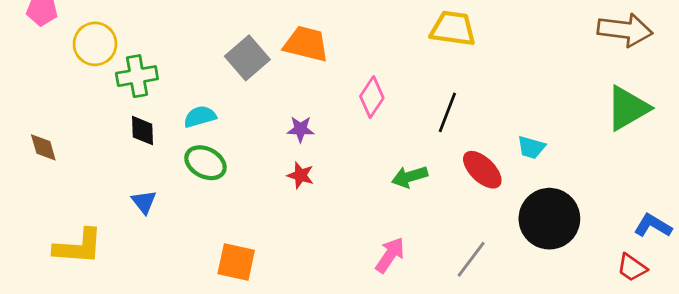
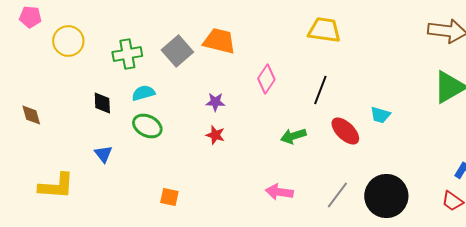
green cross: (137, 76) -> (127, 54), moved
black circle: (549, 219) -> (386, 196), moved
pink arrow: (390, 255) -> (279, 192), turned -116
orange square: (236, 262) -> (169, 197), size x0.7

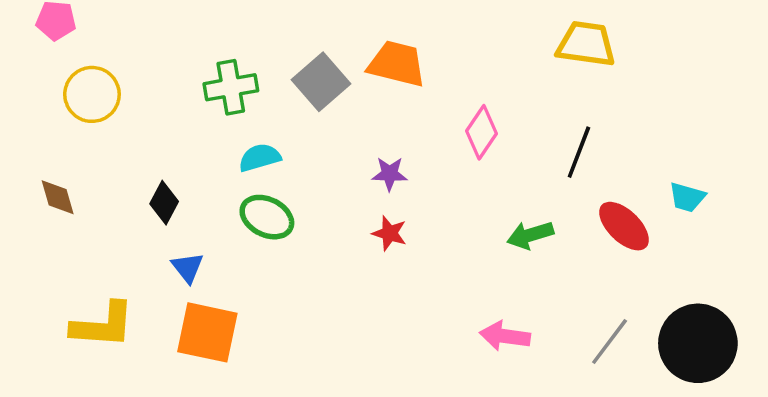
yellow circle: (68, 41) -> (92, 94), moved
black diamond: (102, 103) -> (164, 203), moved, turned 30
orange square: (169, 197) -> (207, 332), moved, size x1.8

